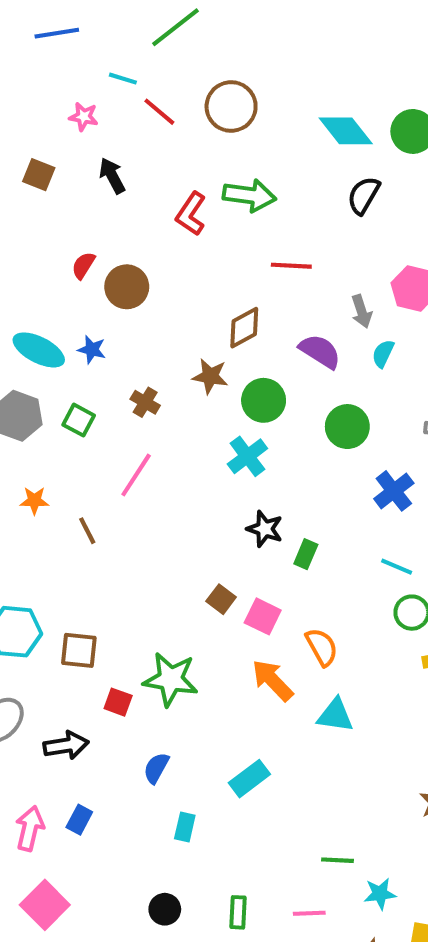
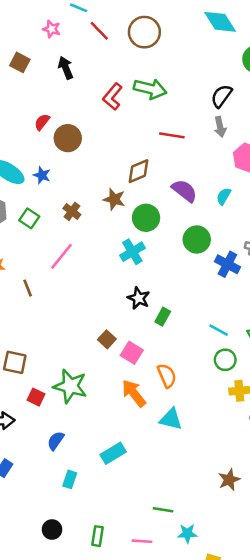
cyan diamond: (346, 131) -> (220, 22), moved
gray arrow: (362, 311) -> (220, 127), moved
blue cross: (394, 491) -> (227, 264), moved, turned -30

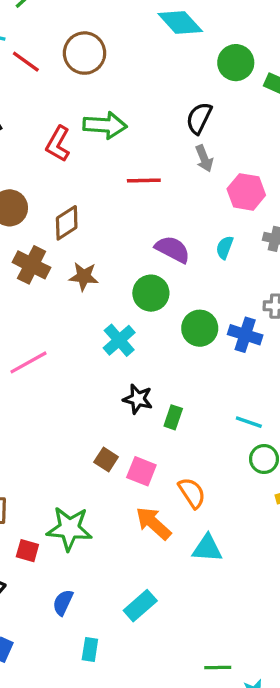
brown diamond: (139, 171) -> (67, 223), moved
brown cross: (72, 211) -> (32, 265), moved, size x1.5
green circle: (146, 218) -> (151, 293), moved
green circle: (197, 239) -> (200, 328), moved
pink line: (62, 256) -> (28, 362), turned 32

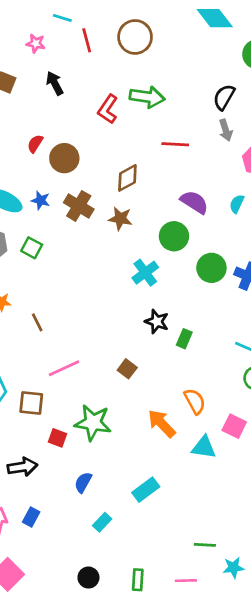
red line: (26, 62) -> (87, 40), turned 35
brown diamond: (67, 223) -> (127, 178), moved
pink line: (28, 362) -> (64, 368), moved
pink square: (141, 471) -> (234, 426), moved
cyan rectangle: (90, 649) -> (102, 522), turned 30

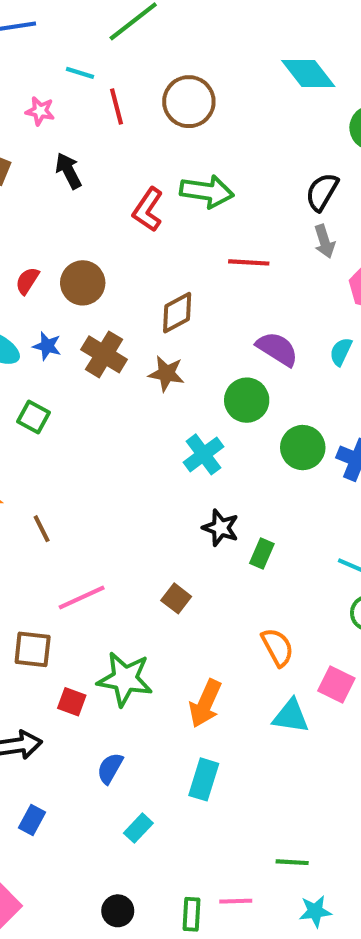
red semicircle: (35, 144) -> (27, 281), moved
orange arrow: (162, 424) -> (205, 703), moved, turned -112
cyan rectangle: (146, 490) -> (204, 779), turned -36
cyan star: (233, 568) -> (315, 911), moved
pink line: (186, 581) -> (236, 901), moved

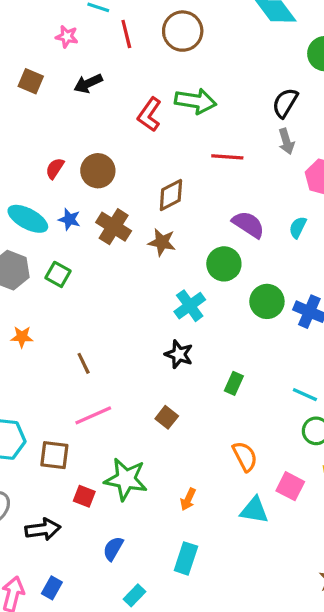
black arrow: (69, 171) -> (88, 83), turned -88
black star: (221, 528) -> (179, 354), moved
brown line: (42, 529) -> (84, 363), moved
orange arrow: (205, 703) -> (188, 499), size x0.6

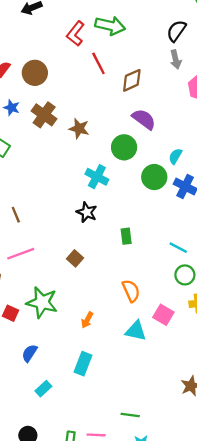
red line: (227, 157) -> (98, 63), moved, turned 55
brown diamond: (171, 195) -> (132, 80), moved
cyan semicircle: (298, 227) -> (175, 156), moved
cyan cross: (190, 306) -> (97, 177), turned -30
green rectangle: (234, 383) -> (126, 236), turned -35

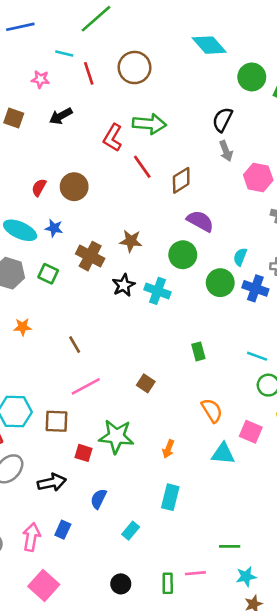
brown cross: (44, 115) -> (90, 256), moved
black star: (87, 212) -> (124, 285), moved, turned 30
blue semicircle: (30, 353) -> (98, 499), moved

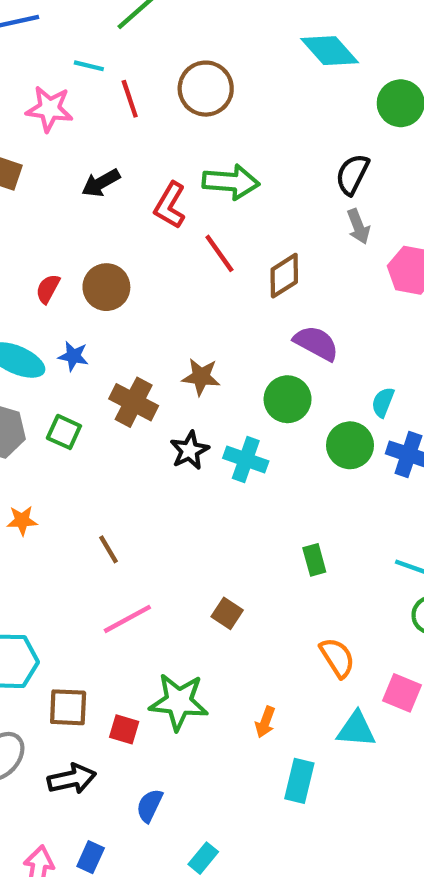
pink star: (40, 79) -> (49, 109), size x1.5
black arrow: (61, 116) -> (101, 183), moved
brown square: (57, 421) -> (68, 707), moved
cyan rectangle: (170, 497) -> (299, 781), moved

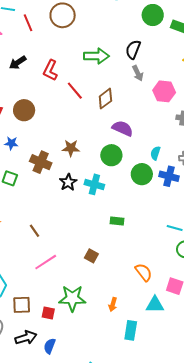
green arrow: (231, 182) -> (96, 56), moved
green rectangle: (314, 560) -> (117, 221), moved, turned -64
blue semicircle: (150, 806) -> (50, 346), moved

